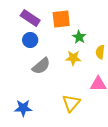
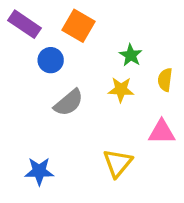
purple rectangle: (30, 18) -> (25, 24), moved
orange square: (61, 19) -> (78, 26), moved, turned 36

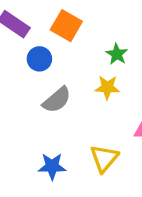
blue star: (39, 171) -> (52, 166), moved

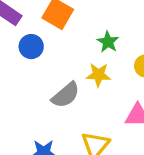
gray semicircle: (57, 100) -> (66, 95), moved

